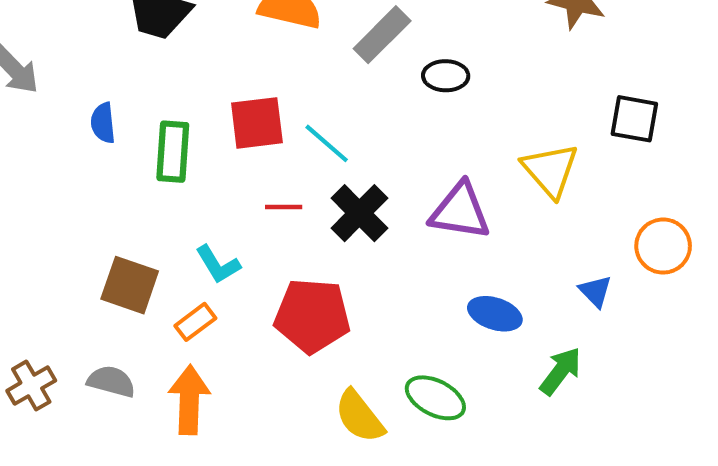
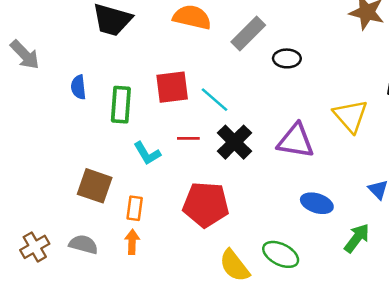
cyan L-shape: (218, 264) -> (147, 153), moved
orange rectangle: (195, 322) -> (135, 208), turned -45
orange arrow: (189, 400) -> (132, 242), moved, size x0.6

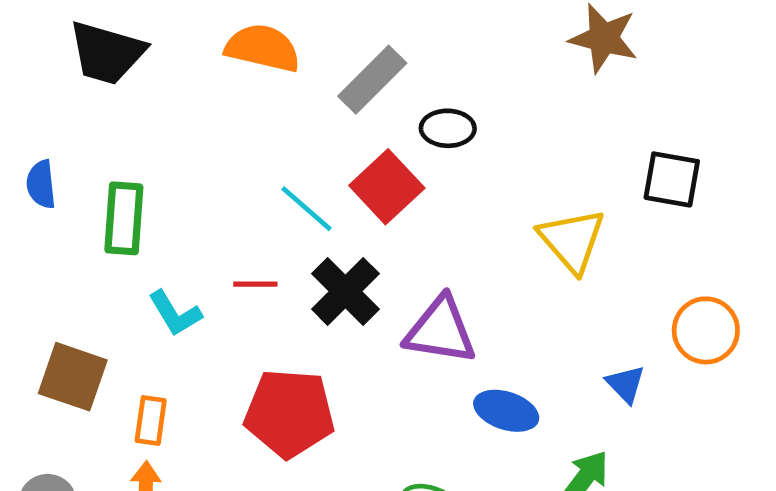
red square: (172, 87) -> (387, 187), moved, turned -36
purple triangle: (296, 141) -> (440, 330), moved

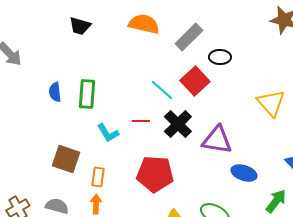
black trapezoid: (107, 53) -> (80, 26), size x0.7
blue semicircle: (41, 184) -> (55, 92), moved

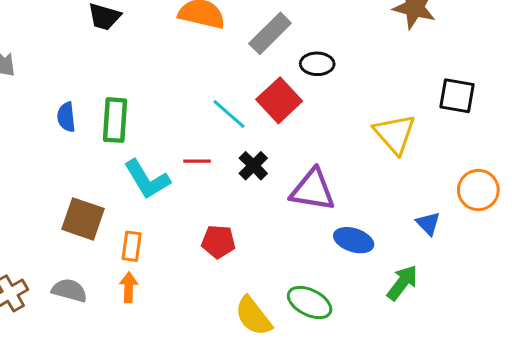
black cross: (178, 124) -> (253, 166), size x0.7
cyan L-shape: (108, 133) -> (147, 179), size x1.4
red pentagon: (155, 174) -> (218, 242), size x0.6

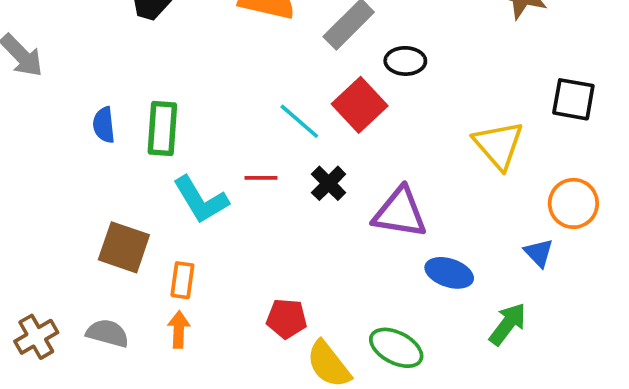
orange circle: (478, 190) -> (573, 203), moved
red pentagon: (218, 242) -> (287, 319), moved

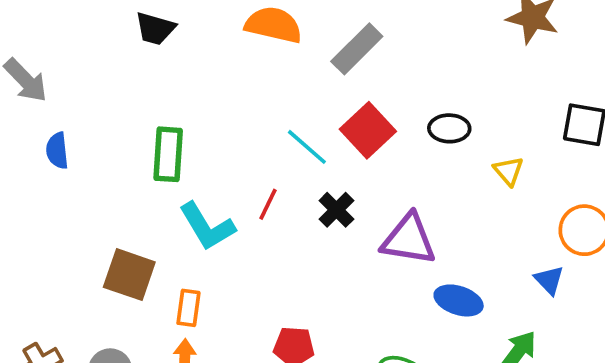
black ellipse: (405, 61) -> (449, 128), moved
blue semicircle: (104, 125) -> (57, 151), moved
yellow triangle: (499, 145) -> (508, 171), size x0.6
red line: (261, 178) -> (268, 204), turned -64

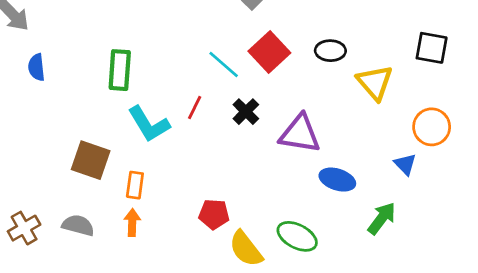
yellow triangle: (508, 171) -> (375, 83), size x1.6

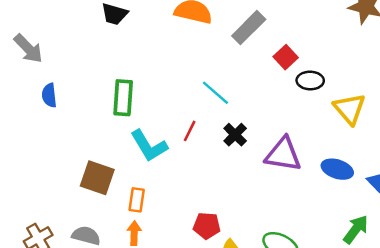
red square: (269, 52) -> (286, 57), moved, size x0.7
blue ellipse: (337, 180) -> (337, 169), moved

